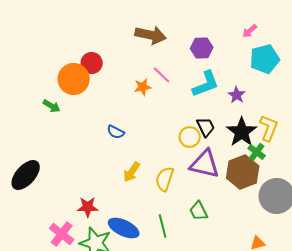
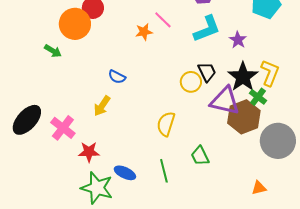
purple triangle: (205, 164) -> (225, 101), moved
yellow arrow: (132, 172) -> (102, 106), moved
blue ellipse: (124, 228) -> (125, 173), size x0.7
pink cross: (62, 234) -> (63, 128), moved

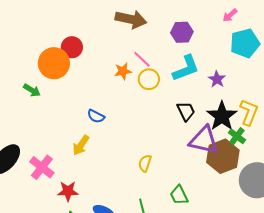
yellow circle: (191, 82) -> (149, 79), moved
yellow semicircle: (166, 124) -> (145, 163), size x0.7

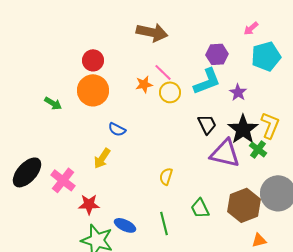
purple hexagon: (182, 32) -> (217, 54), moved
orange circle: (54, 63) -> (93, 90), moved
brown hexagon: (223, 156) -> (244, 205), moved

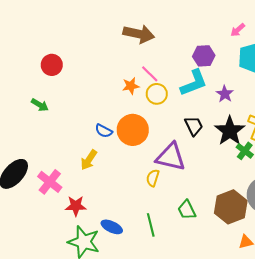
red circle: (93, 60) -> (52, 65), moved
orange circle: (93, 90) -> (133, 130), moved
purple triangle: (225, 153) -> (171, 157), moved

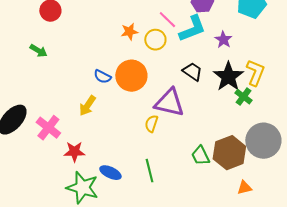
pink line: (150, 74) -> (167, 20), moved
black trapezoid: (194, 126) -> (192, 72), turned -30
green trapezoid: (187, 210) -> (200, 156), moved

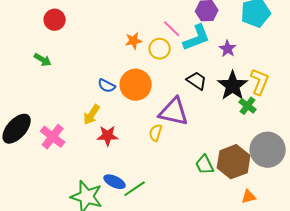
red star: (74, 152) -> (108, 136), moved
green line: (149, 171) -> (135, 189), moved, turned 70

